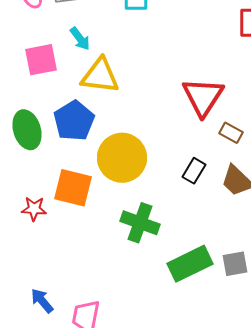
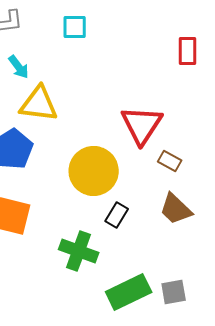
yellow circle: (122, 158) -> (94, 171), moved
black rectangle: (194, 171) -> (117, 215), moved

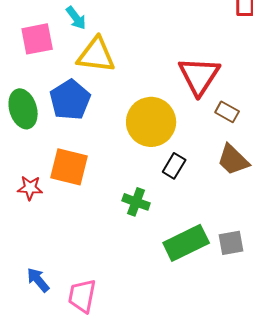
green cross: (79, 251) -> (136, 202), size x0.7

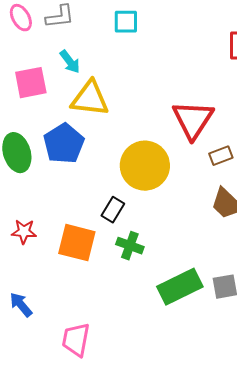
brown rectangle: (227, 112) -> (221, 156), turned -50
black rectangle: (174, 166) -> (113, 210), moved
orange square: (69, 167) -> (77, 243), moved
blue arrow: (38, 280) -> (21, 305), moved

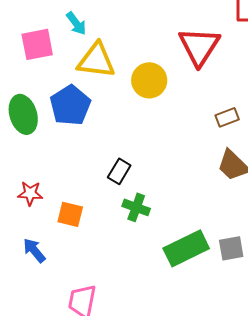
red triangle: (193, 120) -> (199, 46), moved
yellow circle: (145, 166) -> (149, 80), moved, size x0.7
orange square: (77, 243) -> (70, 214), moved, size x0.7
blue arrow: (21, 305) -> (34, 250), moved

